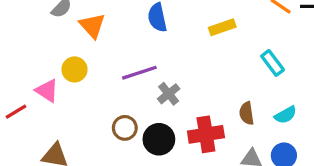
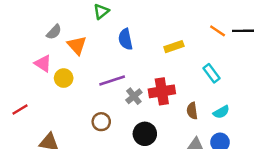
pink triangle: (47, 91) -> (43, 64), moved
red cross: (206, 134) -> (162, 91), moved
black circle: (159, 139) -> (145, 134), moved

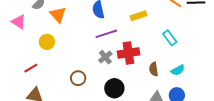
pink triangle: (43, 64) -> (19, 22), moved
purple line: (112, 80) -> (106, 34), moved
red line: (20, 110) -> (31, 68), moved

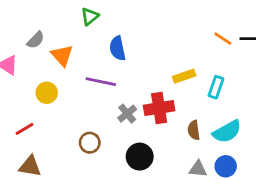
yellow rectangle: (139, 16) -> (184, 76), moved
purple line: (106, 34) -> (101, 82), moved, turned 30
cyan rectangle: (170, 38) -> (216, 87), turned 56
cyan semicircle: (178, 70) -> (227, 132), size x1.5

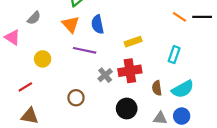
orange triangle: (62, 55) -> (71, 24), moved
yellow rectangle: (184, 76) -> (133, 42), moved
black circle: (140, 157) -> (127, 109), moved

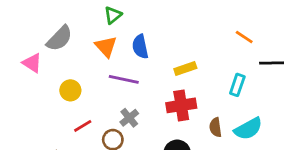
black line: (202, 17) -> (272, 63), moved
gray semicircle: (34, 18) -> (59, 38), size x1.5
gray cross: (105, 75) -> (129, 118), moved
red line: (25, 87) -> (83, 126), moved

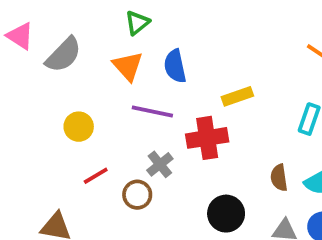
pink triangle: (32, 63) -> (20, 36), moved
red cross: (181, 105) -> (207, 138), moved

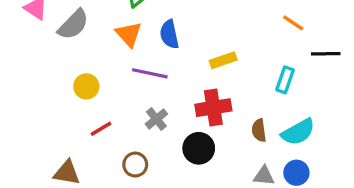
red cross: (207, 138) -> (213, 108), moved
brown circle: (137, 195) -> (135, 165), moved
black circle: (226, 214) -> (199, 148), moved

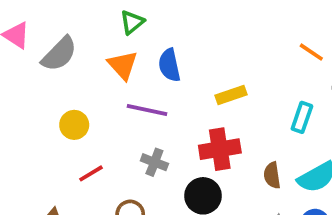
gray cross: (156, 119) -> (154, 162), turned -30

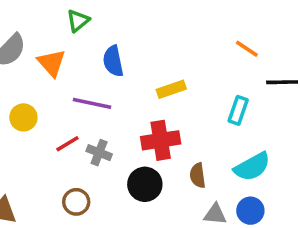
orange triangle: (123, 65) -> (52, 63), moved
red line: (91, 173) -> (67, 144), moved
brown semicircle: (272, 175) -> (198, 175), moved

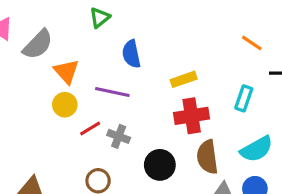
orange triangle: (52, 63) -> (66, 71), moved
yellow circle: (23, 117) -> (65, 105), moved
red cross: (161, 140) -> (192, 116), moved
brown semicircle: (198, 175) -> (207, 157), size x1.5

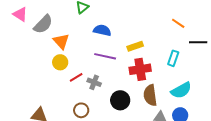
blue semicircle: (131, 54) -> (102, 30), turned 114
purple line: (112, 92) -> (105, 56), moved

